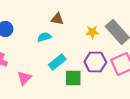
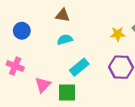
brown triangle: (57, 19) -> (63, 15), moved
green square: (73, 78) -> (67, 93), moved

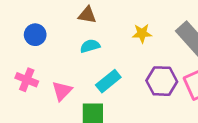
yellow star: (118, 34) -> (142, 33), moved
pink triangle: (43, 85) -> (62, 91), moved

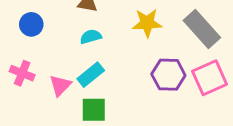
yellow star: (142, 33) -> (147, 23), size x1.4
cyan rectangle: (108, 81) -> (91, 75), moved

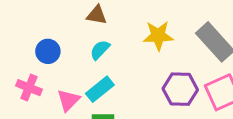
blue circle: (31, 24) -> (48, 51), moved
cyan semicircle: (91, 37) -> (100, 50), turned -30

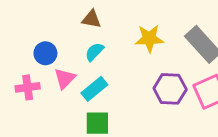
pink cross: (29, 88) -> (28, 87), turned -30
pink triangle: (68, 100) -> (65, 79), moved

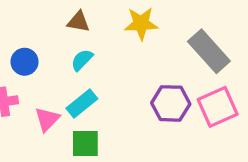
yellow star: (149, 38) -> (141, 23), moved
pink triangle: (65, 79) -> (47, 119), moved

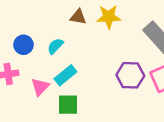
brown triangle: (78, 22) -> (78, 17), moved
cyan semicircle: (82, 60) -> (55, 46), moved

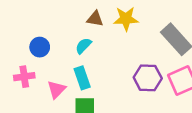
cyan semicircle: (55, 46) -> (83, 46), moved
cyan rectangle: (65, 75) -> (82, 78), turned -70

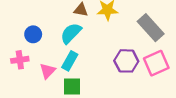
cyan semicircle: (83, 46) -> (71, 33), size x1.5
cyan rectangle: (82, 78) -> (70, 61), turned 48

